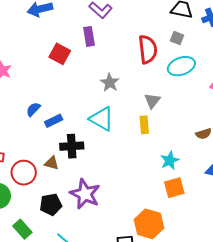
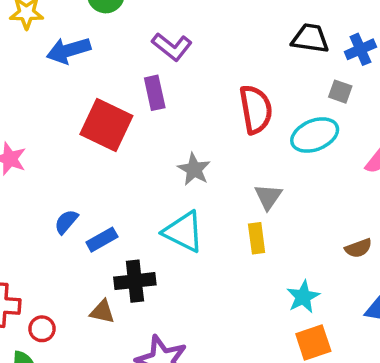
gray square: (177, 38) -> (340, 92), moved
red square: (60, 54) -> (106, 125), size x1.4
red circle: (24, 173) -> (42, 329), moved, size x0.6

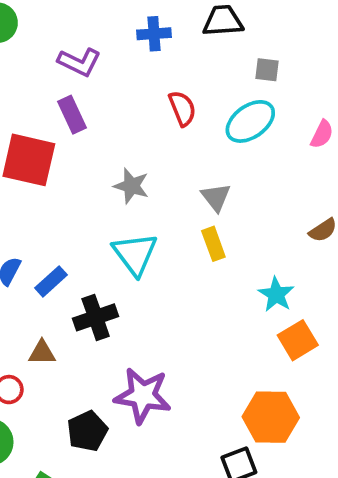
blue cross: (360, 49) -> (154, 34), moved, turned 32
red semicircle: (256, 109) -> (182, 108), size x0.7
cyan triangle: (183, 232) -> (135, 254), turned 39
brown triangle: (102, 312) -> (42, 353), moved

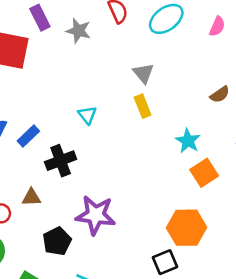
gray star: (131, 186) -> (78, 31), moved
cyan triangle: (135, 254) -> (87, 115), size x0.6
brown triangle: (42, 353) -> (31, 197), moved

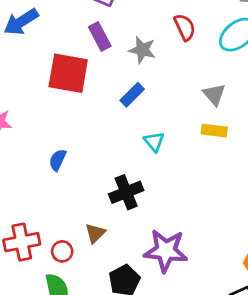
yellow rectangle: (143, 106) -> (214, 131), turned -60
blue rectangle: (28, 136) -> (132, 95), moved
brown triangle: (31, 197) -> (95, 233), turned -42

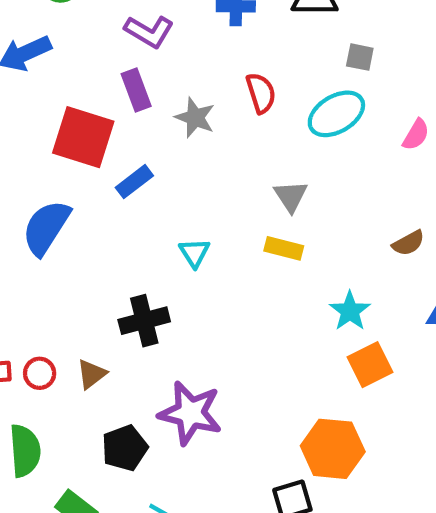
blue rectangle: (132, 95) -> (134, 182), moved
blue semicircle: (58, 160) -> (46, 228), moved, size x1.8
red circle: (62, 251) -> (40, 373), moved

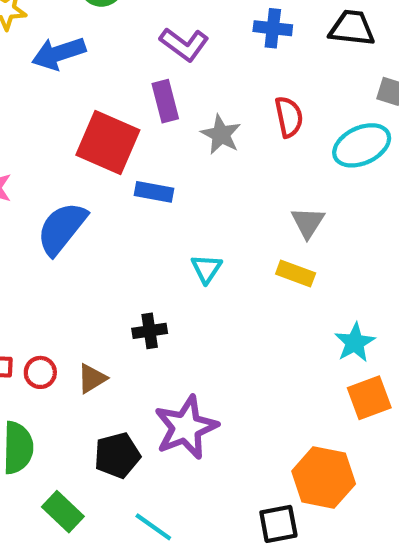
blue rectangle: (134, 182) -> (154, 192), turned 42
black cross: (144, 321) -> (150, 331), size x0.7
purple star: (190, 413) -> (186, 427), turned 30

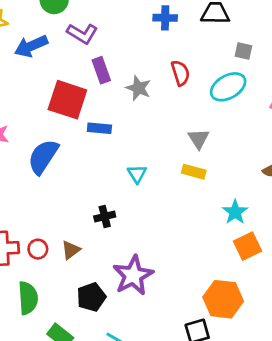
purple L-shape: (184, 44) -> (82, 34), moved

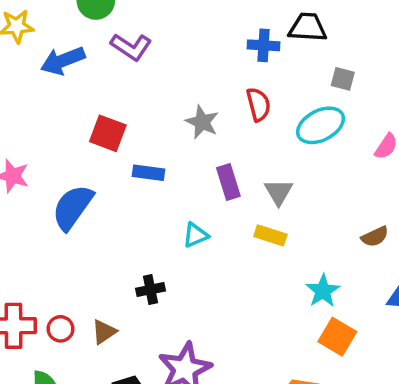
blue cross: (165, 18) -> (264, 45), moved
purple rectangle: (101, 70) -> (228, 182), moved
red square: (67, 100) -> (108, 133), size x0.7
cyan triangle: (137, 174) -> (196, 235), turned 36
orange square: (247, 246) -> (337, 337), turned -36

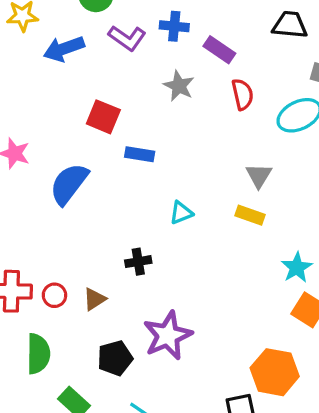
blue cross: (264, 45) -> (174, 26), moved
gray star: (202, 122) -> (179, 86), moved
purple rectangle: (228, 182) -> (219, 50), moved, turned -40

